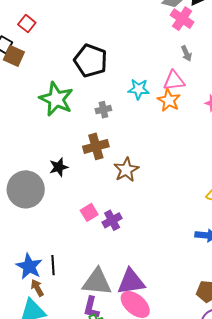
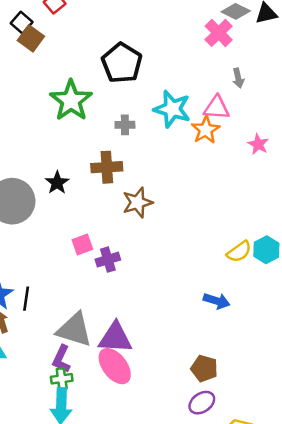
pink cross: (182, 19) -> (219, 33), moved
cyan star: (139, 89) -> (172, 109), size x1.4
black star: (59, 167) -> (57, 183), turned -30

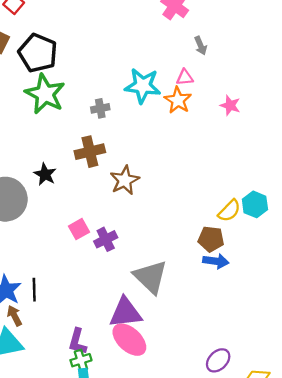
black pentagon: (122, 63) -> (38, 53), moved
pink triangle: (217, 108) -> (185, 77), size x0.7
gray triangle: (74, 330) -> (150, 277), moved, turned 36
brown pentagon: (204, 368) -> (211, 239), moved

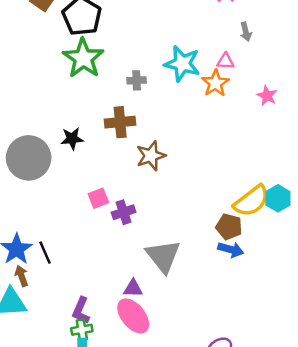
black star: (45, 174) -> (72, 139), turned 30
yellow semicircle: (229, 211) -> (251, 201), size x1.5
black line: (34, 290) -> (45, 253), turned -30
purple triangle: (125, 313) -> (133, 288), size x0.6

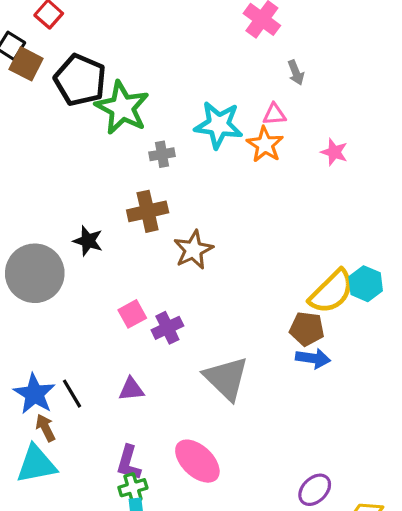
green star: (83, 58) -> (122, 108), moved
black star: (72, 139) -> (88, 241), turned 30
purple triangle: (133, 288) -> (131, 389), moved

